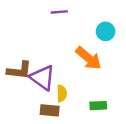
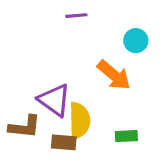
brown L-shape: (19, 70) -> (25, 127), moved
yellow semicircle: (62, 93) -> (79, 120), size x1.6

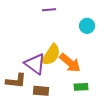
orange arrow: (114, 75) -> (70, 63), moved
yellow semicircle: (79, 120) -> (51, 55), moved, turned 35

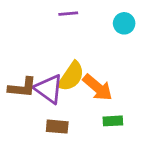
cyan circle: (87, 26) -> (124, 23), moved
brown L-shape: (16, 81) -> (22, 88), moved

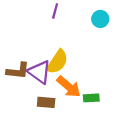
purple line: (68, 14) -> (55, 11), turned -70
orange arrow: (98, 88) -> (69, 87), moved

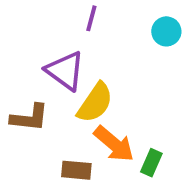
purple triangle: (39, 72) -> (65, 71), moved
green rectangle: (91, 98) -> (151, 163), turned -63

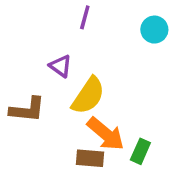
purple triangle: (65, 71) -> (60, 66), size x0.6
brown rectangle: (76, 170) -> (90, 158), moved

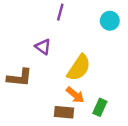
yellow semicircle: (88, 96) -> (79, 68), moved
orange arrow: (106, 134) -> (75, 95), size x0.7

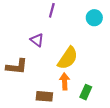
orange arrow: (75, 95) -> (65, 81), turned -133
brown rectangle: (64, 112) -> (44, 96), moved

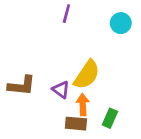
purple triangle: (37, 40) -> (61, 90), moved
brown rectangle: (44, 96) -> (76, 124), moved

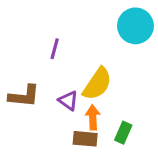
purple line: (66, 14) -> (55, 49), moved
cyan circle: (121, 23) -> (135, 26), size x1.5

